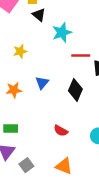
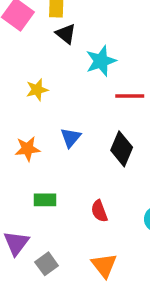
green rectangle: (11, 129) -> (45, 200), moved
red semicircle: (61, 131) -> (99, 211), turned 40
orange triangle: (64, 166) -> (104, 265), turned 30

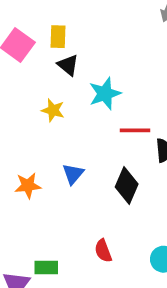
yellow star: (37, 90) -> (53, 110), moved, turned 30
green rectangle: (45, 200) -> (46, 268), moved

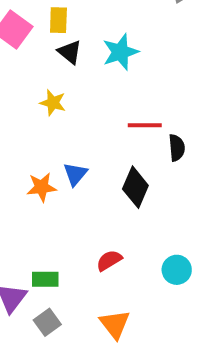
cyan star: (105, 94) -> (120, 52), moved
orange star: (28, 186) -> (42, 187), moved
red semicircle: (103, 251) -> (109, 260), turned 80

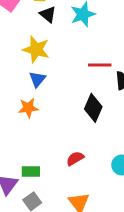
yellow star: (53, 103) -> (36, 49), size x1.5
blue triangle: (75, 174) -> (37, 79), moved

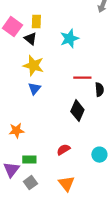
black triangle: (48, 14) -> (30, 39), moved
orange star: (28, 108) -> (16, 131), moved

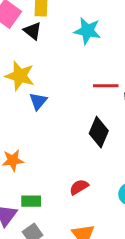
cyan star: (69, 39) -> (87, 31), turned 30
yellow star: (33, 66) -> (20, 76), moved

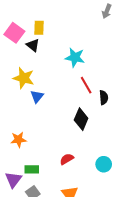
cyan star: (87, 31) -> (75, 57), moved
red line: (106, 86) -> (86, 85), turned 60

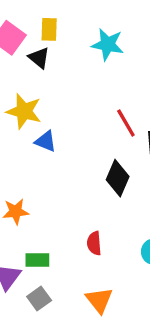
cyan star: (75, 57) -> (108, 44), moved
blue triangle: (37, 96) -> (46, 141), turned -48
red semicircle: (67, 159) -> (94, 243), turned -64

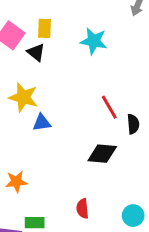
blue triangle: (46, 141) -> (42, 123), turned -30
black diamond: (118, 178) -> (102, 154), turned 72

